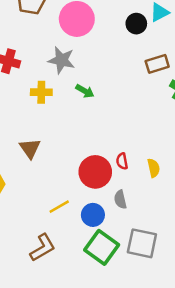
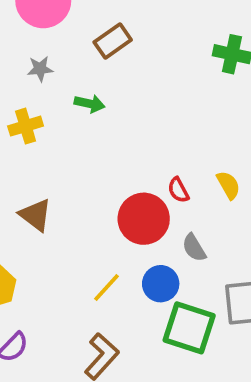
gray star: (61, 60) -> (40, 69), size x0.6
brown rectangle: (157, 64) -> (113, 41), moved

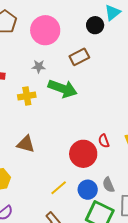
green arrow: (90, 104) -> (63, 89), size x1.8
brown triangle: (35, 215) -> (26, 144), turned -30
gray semicircle: (194, 248) -> (108, 185), moved

